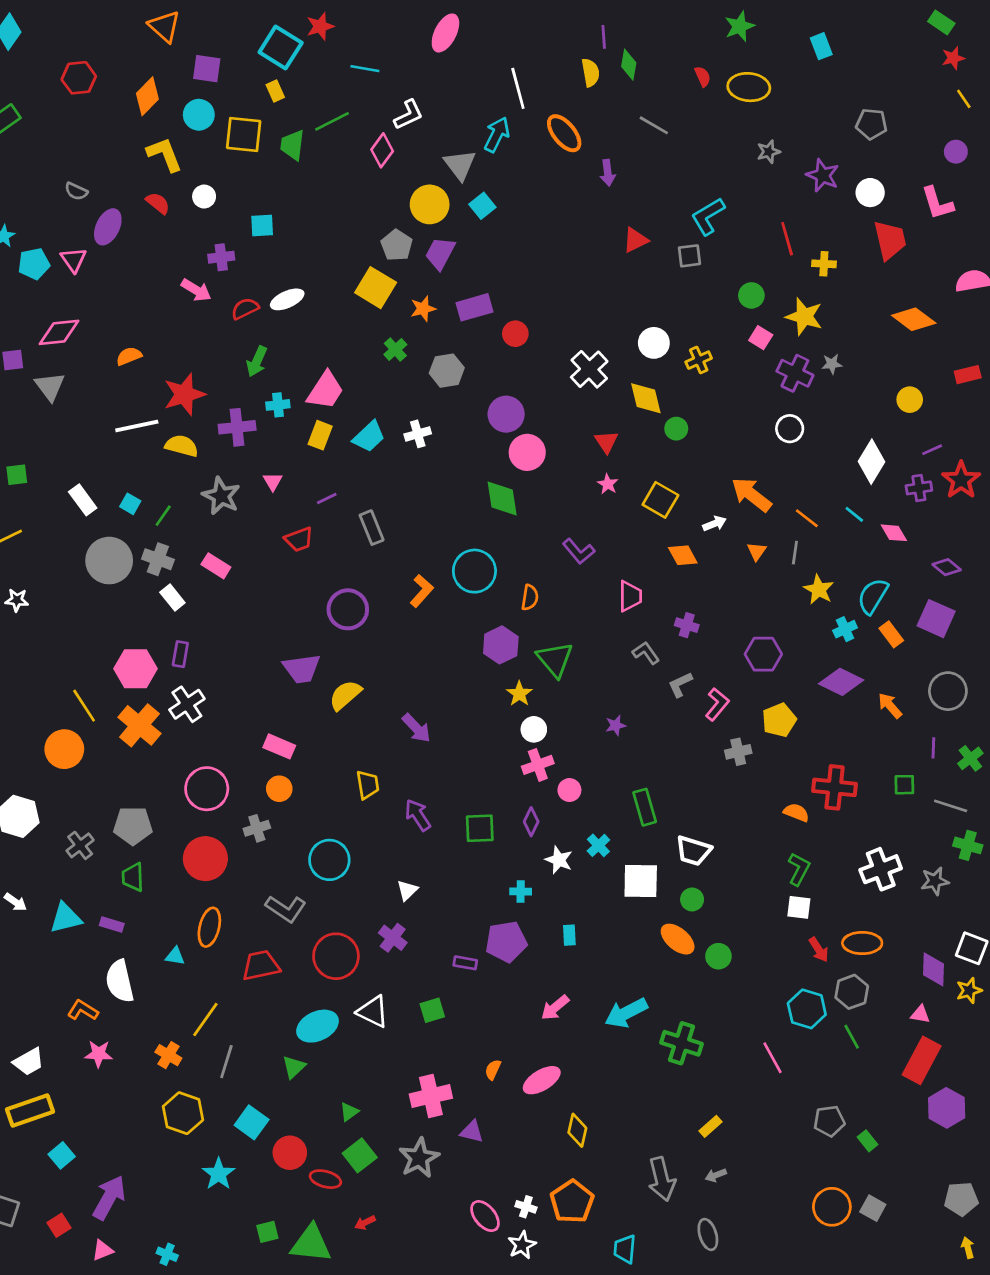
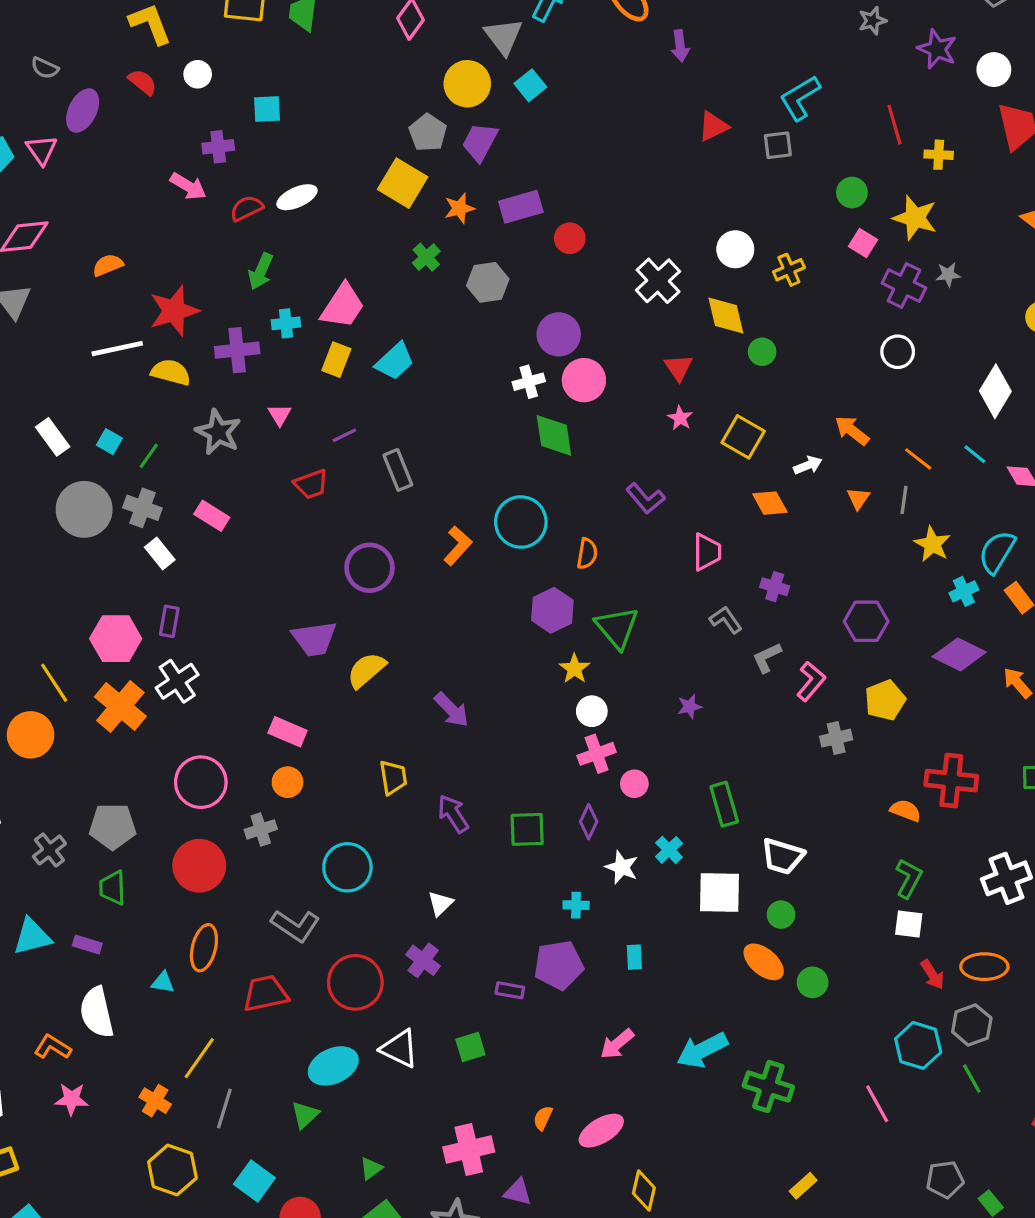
white cross: (418, 434) -> (529, 382), moved
orange arrow: (751, 495) -> (852, 431), size x0.7

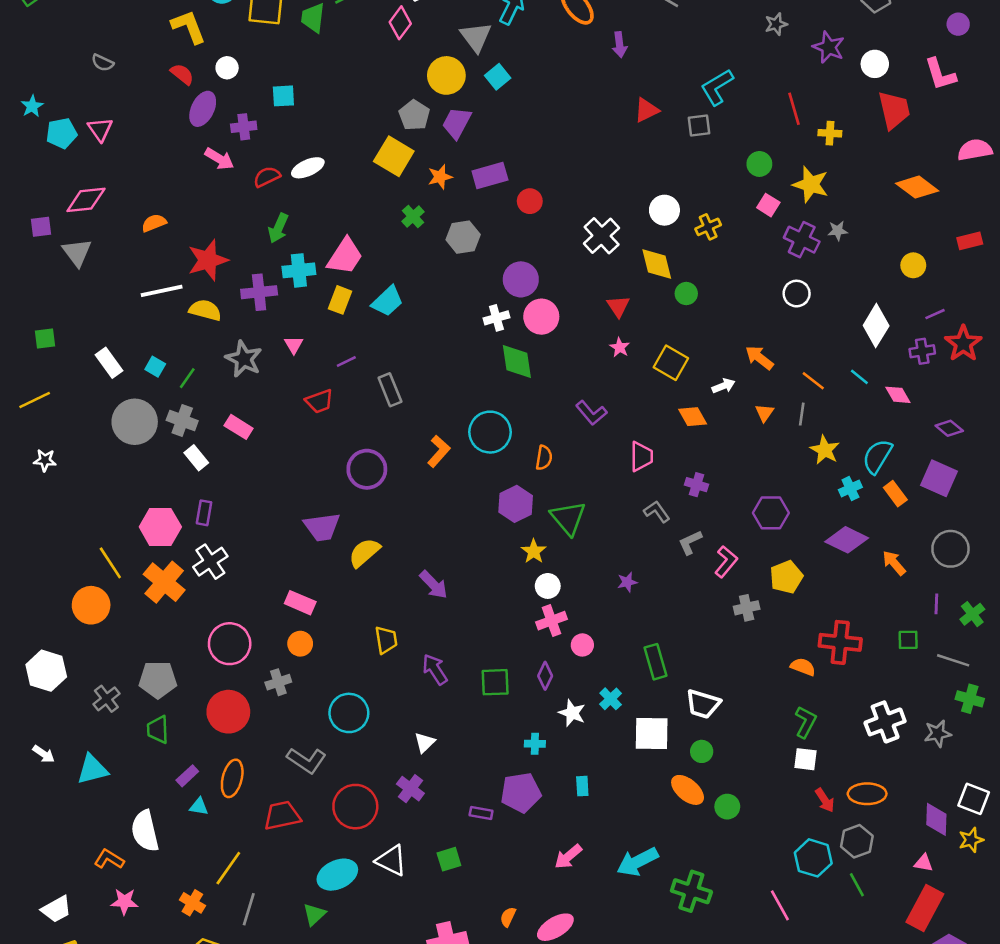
purple ellipse: (83, 111) -> (203, 109), moved
cyan cross: (286, 323) -> (299, 270), size x1.4
purple rectangle: (87, 945) -> (187, 776), moved, turned -60

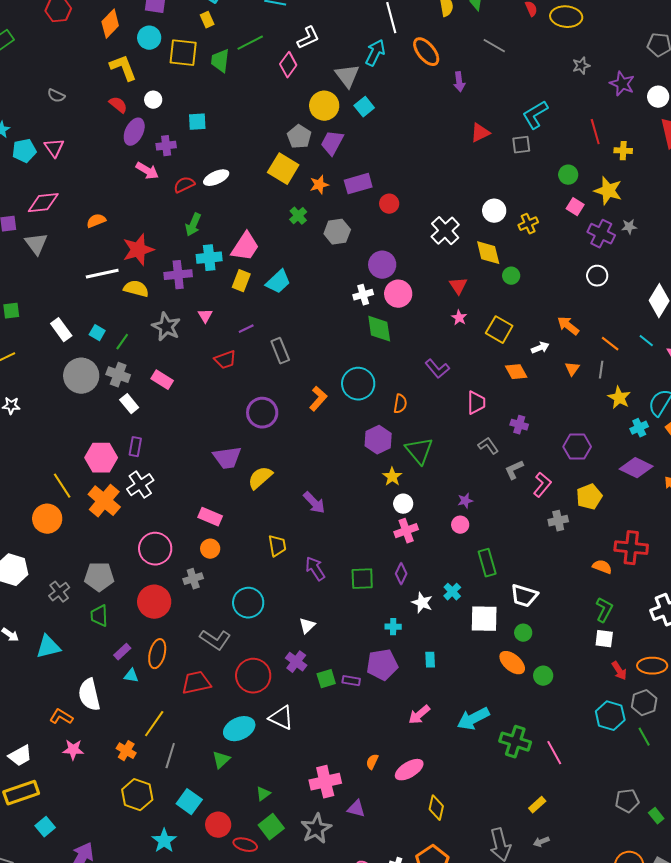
pink circle: (582, 645) -> (460, 525), moved
green square: (449, 859) -> (326, 679), moved
pink line: (780, 905) -> (554, 753), moved

